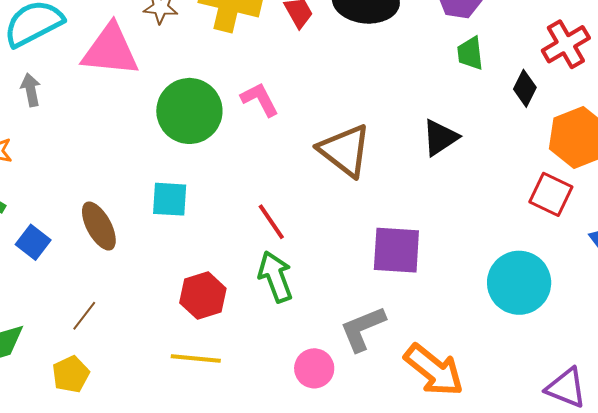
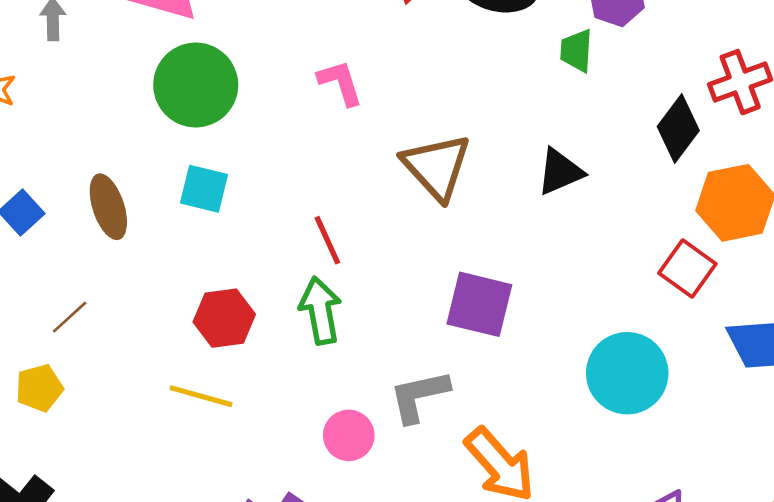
green trapezoid: (470, 53) -> (576, 51), moved
black diamond: (525, 88) -> (678, 129), size x1.4
green circle: (189, 111) -> (196, 85), moved

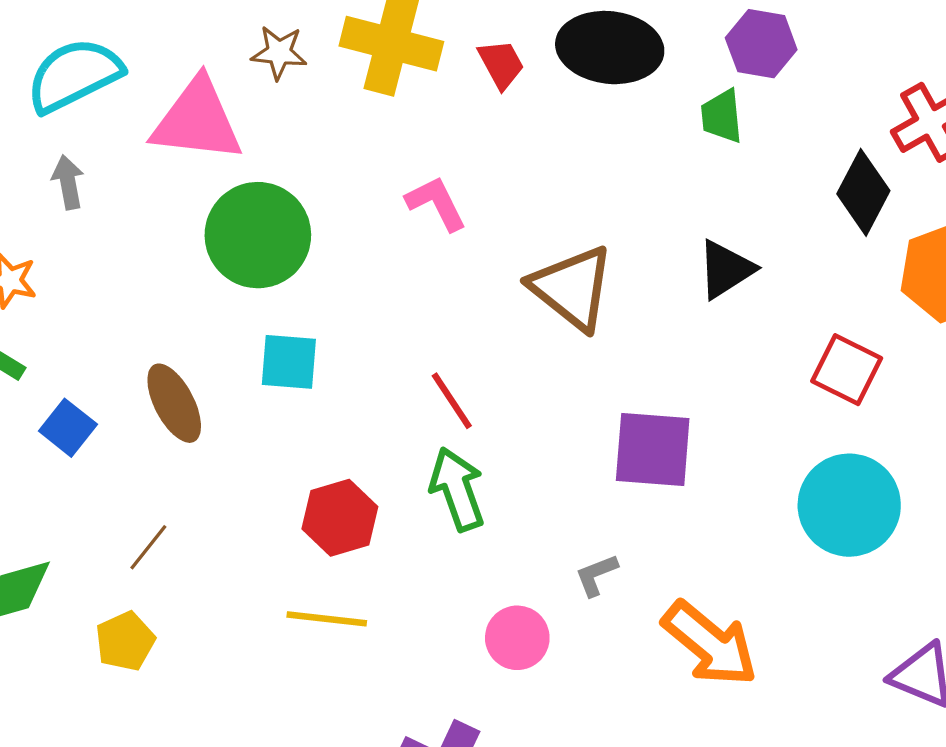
red square: (687, 269) -> (847, 370), moved
gray L-shape: (419, 396) -> (596, 575), size x0.6

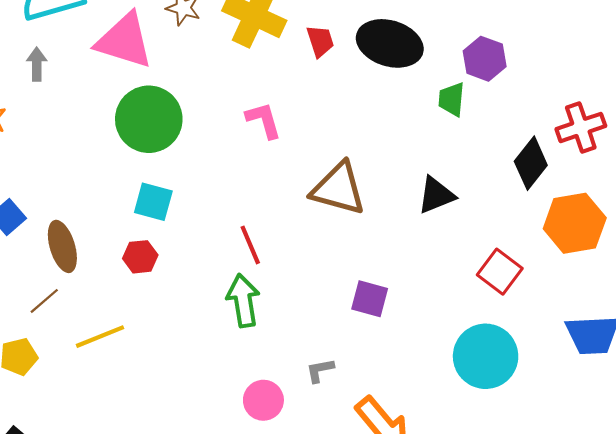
brown triangle: (572, 288) -> (338, 189), turned -34
brown ellipse: (174, 403) -> (62, 246), moved
purple square: (653, 449) -> (370, 299), size x0.7
red hexagon: (340, 518) -> (140, 257), moved, size x0.7
yellow line: (327, 619) -> (100, 337), moved, turned -39

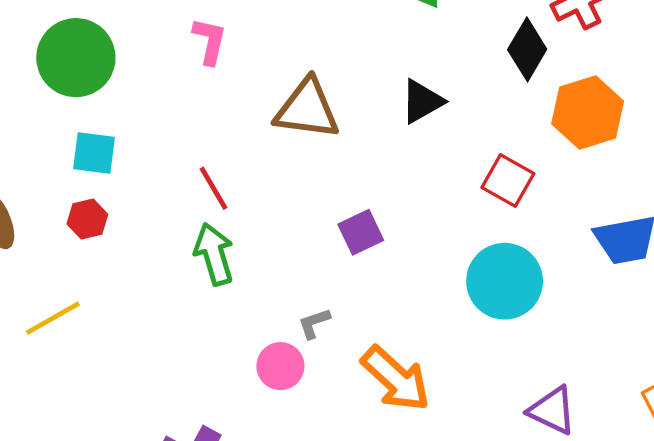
pink L-shape: (264, 120) -> (210, 41), turned 36
purple square: (370, 299) -> (361, 232), turned -33
pink circle: (263, 400) -> (280, 366), moved

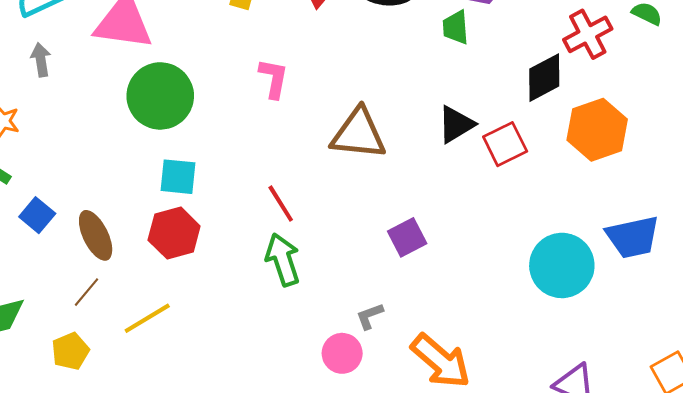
black diamond: (527, 49) -> (544, 78), turned 33
red square: (508, 180) -> (505, 144), moved, turned 36
red hexagon: (87, 219) -> (174, 233), size x1.5
cyan circle: (505, 281) -> (562, 265), moved

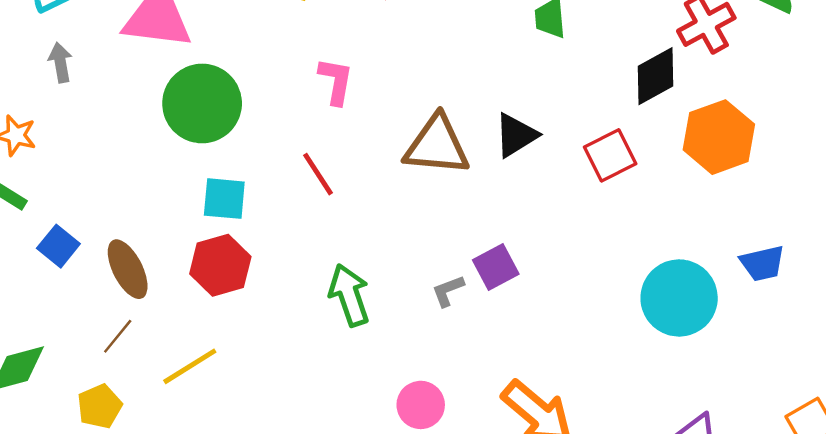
black triangle: (456, 124) -> (516, 135), moved
red line: (281, 204) -> (318, 174), moved
blue trapezoid: (633, 237) -> (762, 263), size x0.7
gray L-shape: (370, 316) -> (448, 291), moved

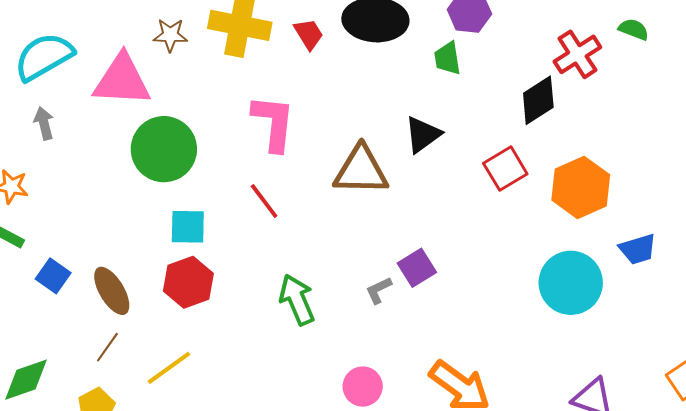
pink L-shape: (336, 81) -> (273, 123), size x1.5
black triangle: (516, 135) -> (423, 134), moved
orange hexagon: (719, 137) -> (581, 187), moved

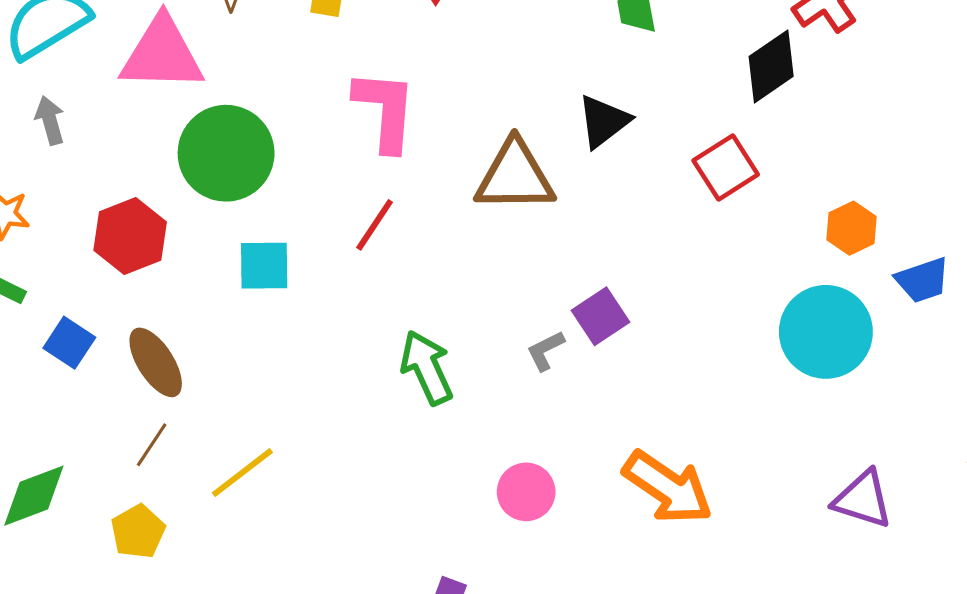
orange hexagon: (581, 187) -> (852, 228), moved, size x0.6
red line: (264, 201) -> (375, 225), turned 72
red hexagon: (188, 282) -> (130, 236), moved

